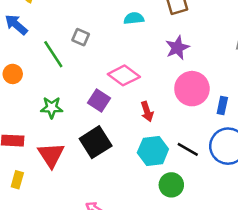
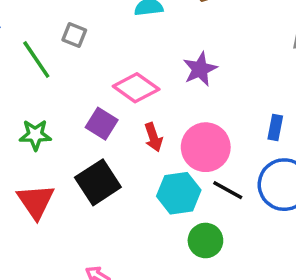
purple star: (177, 48) -> (200, 69), moved
pink circle: (192, 89) -> (206, 147), moved
red arrow: (147, 111) -> (153, 137), moved

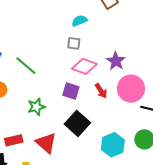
gray square: (74, 35) -> (74, 43), moved
purple star: (200, 69) -> (116, 61), moved
cyan hexagon: (179, 193) -> (113, 145), moved

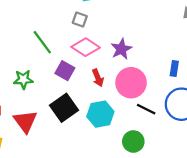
green line: (26, 66) -> (42, 42), moved
cyan hexagon: (113, 145) -> (100, 114), moved

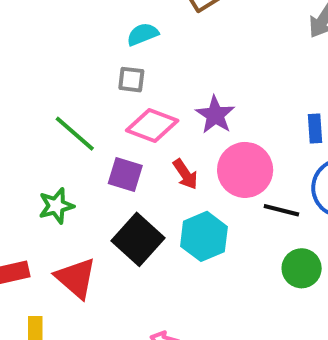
green circle: (133, 141) -> (302, 268), moved

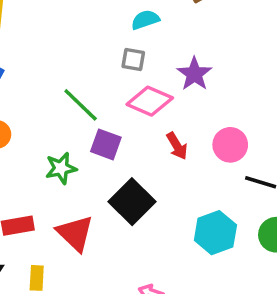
purple star: (215, 115) -> (194, 74), moved
pink circle: (245, 170) -> (230, 145), size x0.7
purple square: (125, 175) -> (106, 144), moved
cyan hexagon: (204, 236) -> (215, 233), moved

